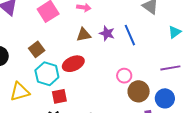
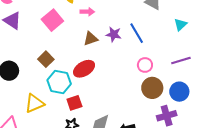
pink circle: (124, 76) -> (145, 65), moved

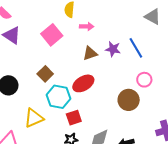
brown circle: (152, 88) -> (129, 100), moved

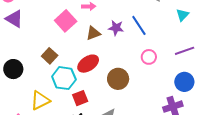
pink square: (52, 35) -> (66, 21), moved
brown circle: (129, 100) -> (118, 79), moved

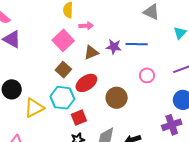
blue line: (139, 25) -> (137, 44), turned -55
brown square: (50, 56) -> (63, 70), moved
yellow triangle: (40, 100) -> (34, 108), moved

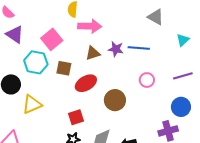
pink arrow: (86, 26) -> (90, 26), size x1.6
pink square: (63, 40) -> (52, 39), moved
brown square: (63, 70) -> (64, 68), turned -35
cyan hexagon: (62, 98) -> (36, 62), moved

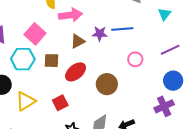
red square: (76, 117) -> (60, 103), moved

